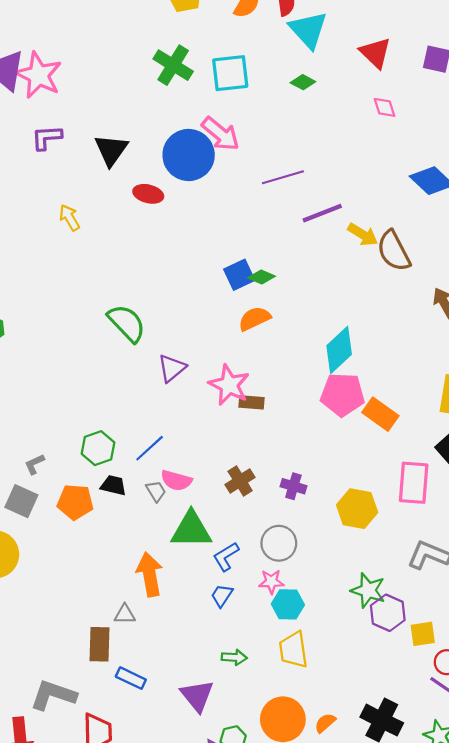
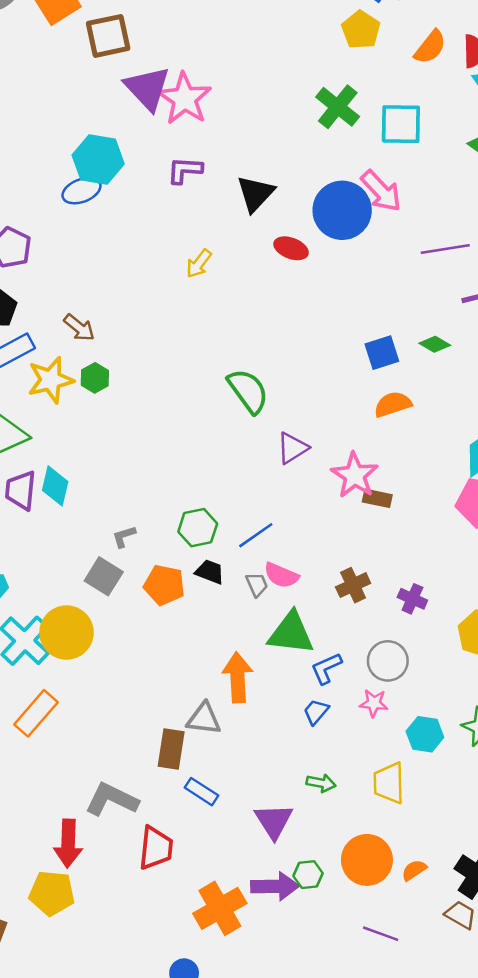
yellow arrow: (69, 218) -> (199, 264), turned -120
green diamond: (261, 277) -> (435, 344), moved
cyan hexagon: (288, 604) -> (425, 734), moved
gray triangle: (125, 614) -> (204, 719), size x1.4

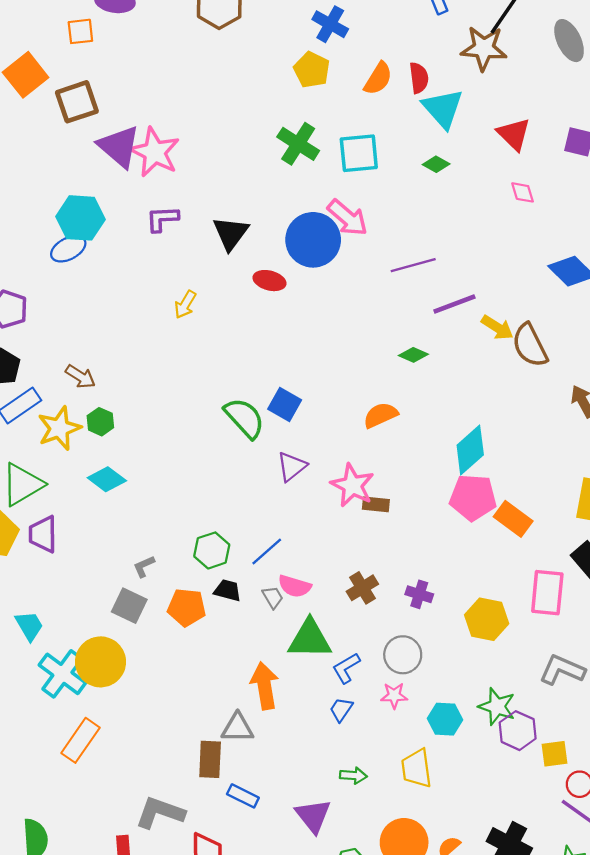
blue square: (382, 353) -> (285, 404), moved, turned -36
cyan diamond: (55, 486) -> (107, 479), moved, turned -60

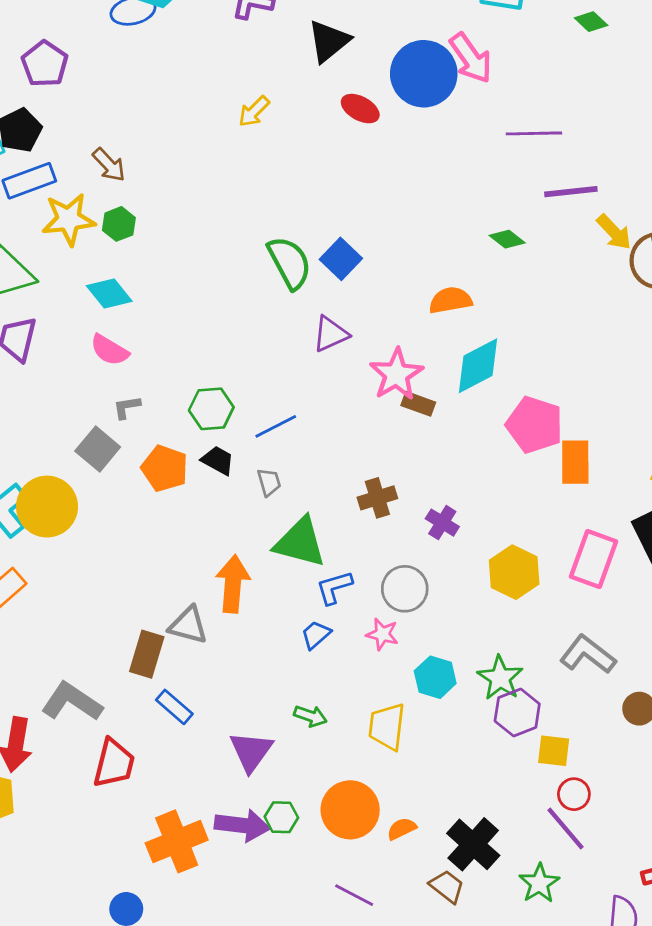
cyan diamond: (470, 450) -> (478, 366), moved
orange rectangle: (513, 519) -> (575, 462), turned 39
pink semicircle: (295, 586) -> (110, 350), moved

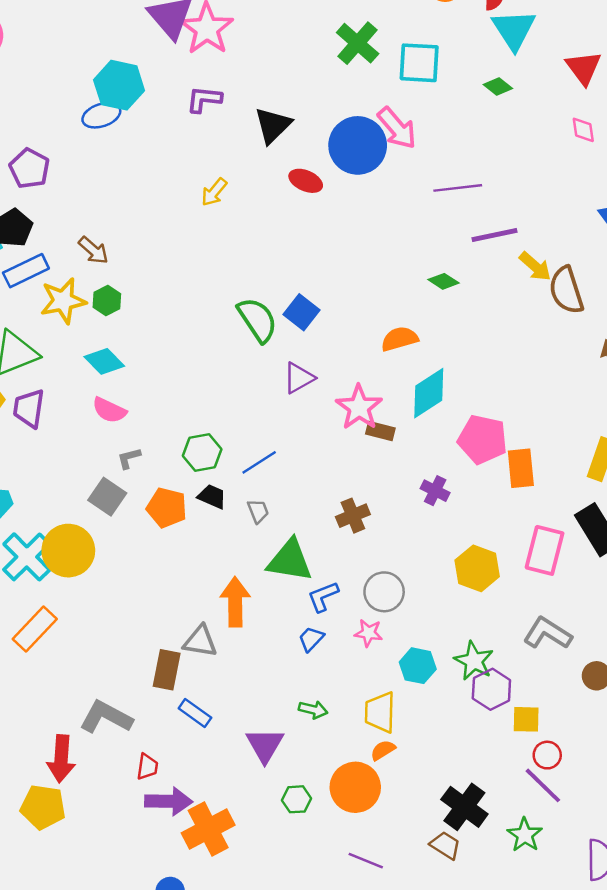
purple cross: (442, 523) -> (435, 491), moved
red trapezoid: (114, 763) -> (147, 767), size x0.6
purple arrow: (242, 825) -> (169, 801), moved
orange semicircle: (402, 829) -> (383, 750), moved

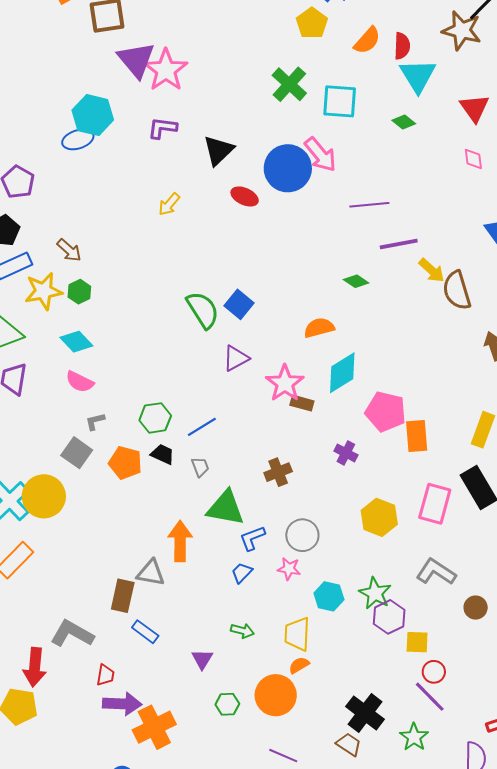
purple triangle: (265, 745) -> (202, 659), size x0.7

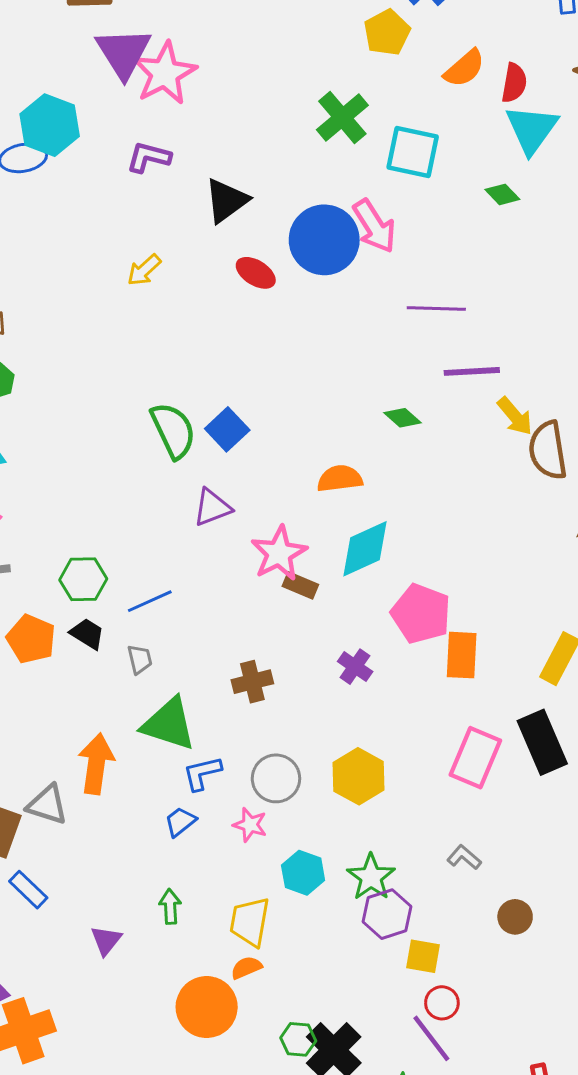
yellow hexagon: (379, 517) -> (359, 776), moved
gray L-shape: (436, 572) -> (464, 857), size x0.6
green arrow: (242, 631) -> (170, 907), turned -115
green hexagon: (227, 704) -> (298, 1039), moved

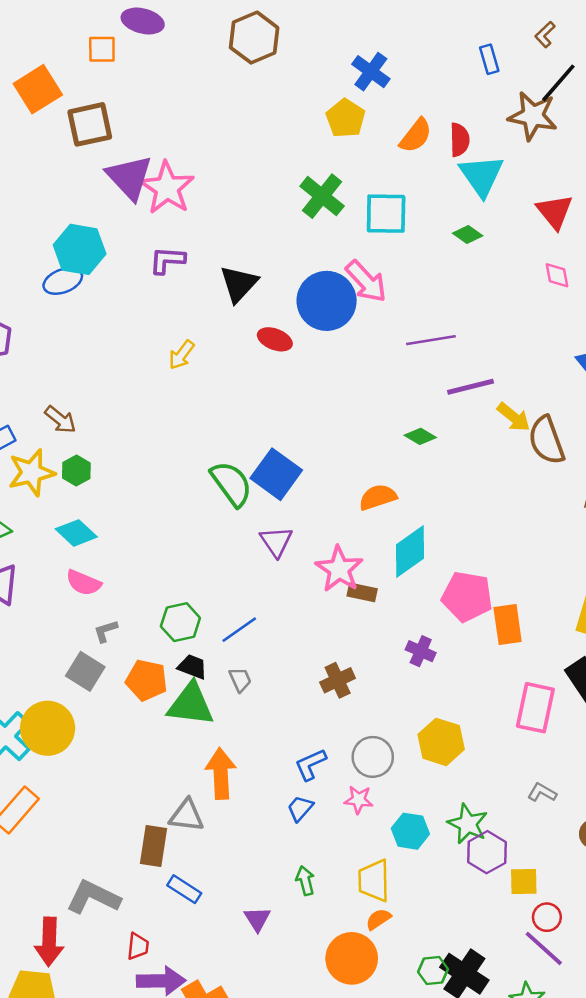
blue square: (227, 429) -> (276, 474), size x1.4
purple triangle: (212, 507) -> (276, 542), turned -32
green triangle: (169, 724) -> (191, 704), moved

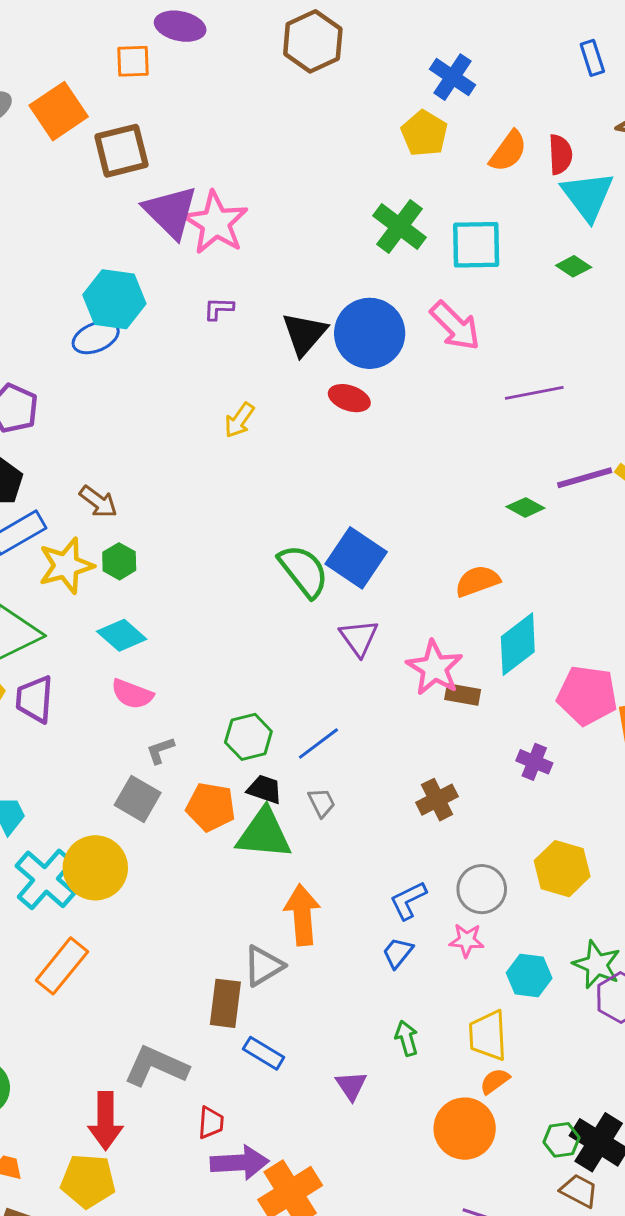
purple L-shape: (167, 260) -> (219, 309), size x0.7
blue circle: (327, 301) -> (370, 333), moved
purple line: (471, 387) -> (585, 478), moved
gray triangle: (187, 815) -> (263, 966), turned -36

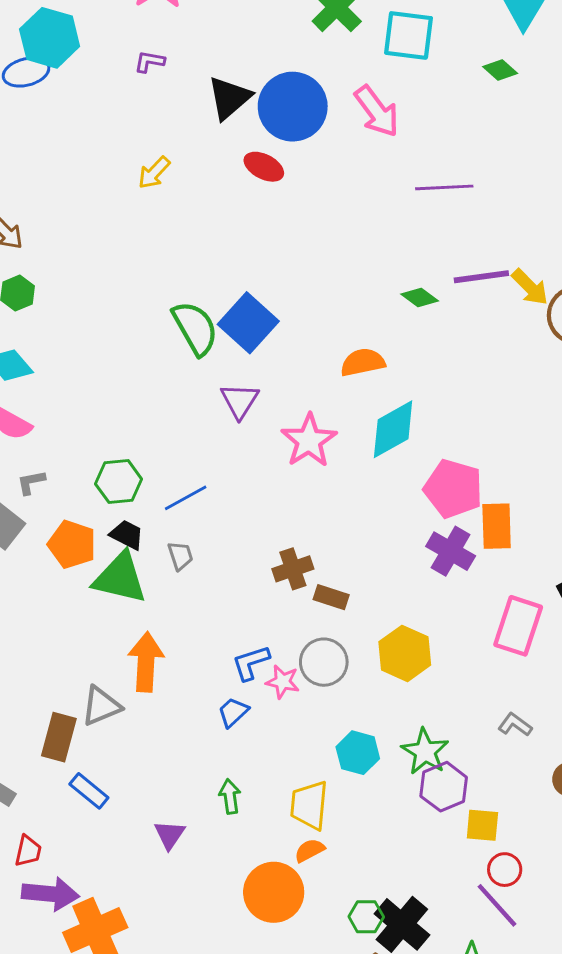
brown rectangle: (463, 694) -> (331, 597), moved
purple cross: (534, 762) -> (451, 551), moved, size x1.4
pink star: (467, 940) -> (283, 682), moved

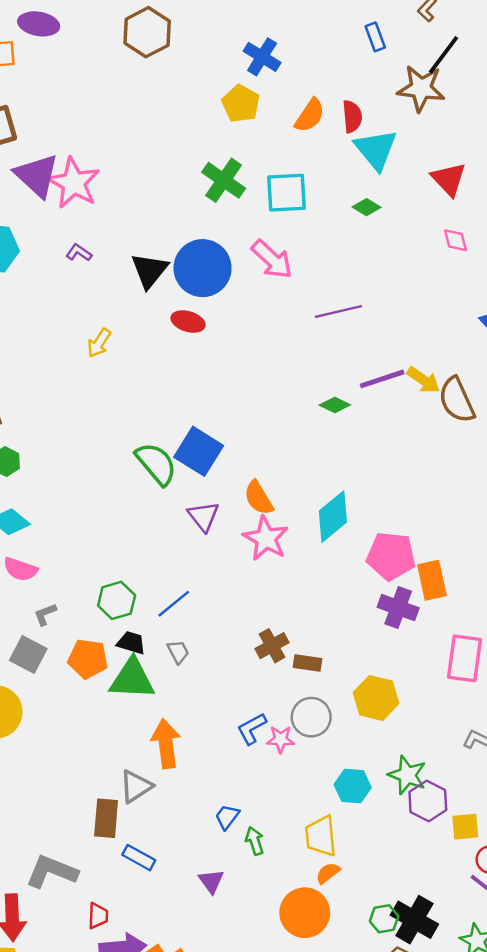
purple L-shape: (149, 61) -> (79, 253), turned 35
orange semicircle: (363, 362) -> (259, 498), moved, turned -99
blue trapezoid: (233, 712) -> (227, 817), moved

